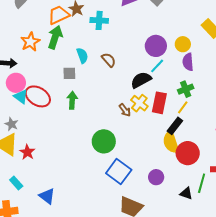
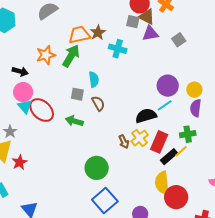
brown semicircle: (109, 60) -> (98, 103), moved
green arrow: (72, 100) -> (74, 121), turned -90
black rectangle: (175, 126) -> (169, 157), moved

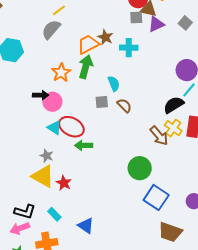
pink circle: (23, 92) -> (52, 102), moved
green arrow: (74, 121) -> (84, 145), moved
brown arrow: (124, 142) -> (159, 136), size x1.5

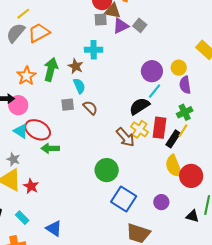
gray square: (185, 23) -> (140, 25), moved
brown star: (105, 37) -> (76, 66), moved
orange trapezoid: (88, 44) -> (39, 33), moved

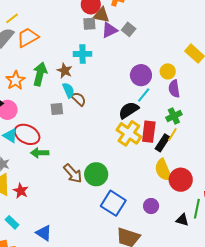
brown semicircle: (90, 108) -> (79, 99), moved
yellow cross: (140, 129) -> (129, 133), size x1.4
brown arrow: (125, 137) -> (73, 173), moved

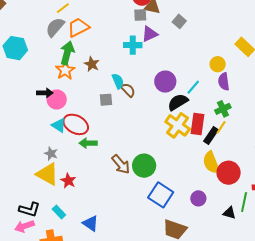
purple triangle: (109, 30) -> (150, 34), moved
brown star: (65, 71) -> (92, 64), moved
green arrow: (40, 74) -> (67, 53), moved
purple circle: (141, 75) -> (165, 82), moved

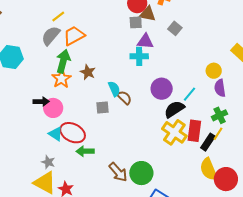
purple triangle: (150, 34) -> (145, 41), turned 30
cyan cross: (133, 45) -> (139, 56), moved

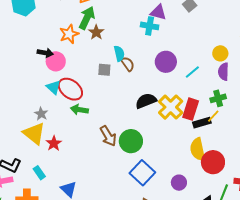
green arrow: (63, 61) -> (87, 18), moved
black semicircle: (174, 109) -> (146, 101), moved
black rectangle: (208, 142) -> (202, 123), turned 30

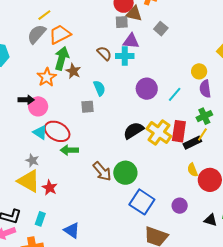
brown semicircle: (128, 64) -> (104, 53), moved
yellow semicircle: (198, 149) -> (193, 170), size x0.6
cyan rectangle: (39, 173) -> (40, 219), turned 64

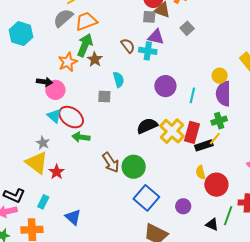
purple semicircle: (205, 89) -> (223, 94), size x1.4
cyan line: (175, 94) -> (192, 95), turned -35

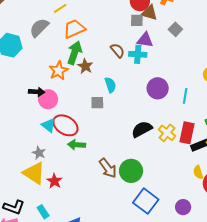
gray semicircle: (63, 18) -> (39, 28), moved
yellow cross: (172, 131) -> (167, 133), size x0.7
cyan rectangle: (43, 202) -> (43, 212), turned -56

